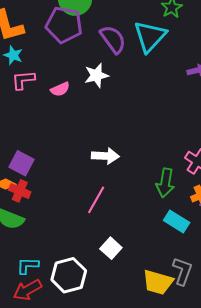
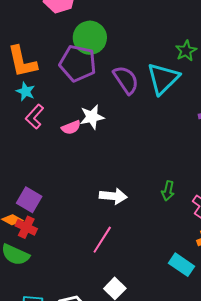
white star: (96, 75) -> (92, 117), moved
pink L-shape: (23, 80) -> (35, 117), turned -45
green arrow: (165, 183) -> (168, 191), moved, size x0.7

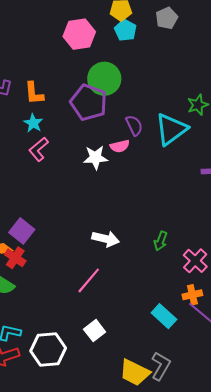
orange L-shape: (22, 62) -> (34, 93), size x0.7
purple semicircle: (126, 80) -> (134, 125), size x0.7
pink semicircle: (71, 127) -> (120, 146), moved

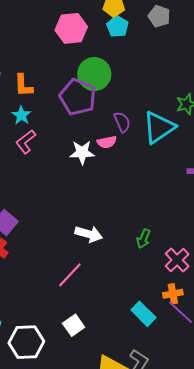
gray pentagon: (167, 18) -> (159, 16), turned -30

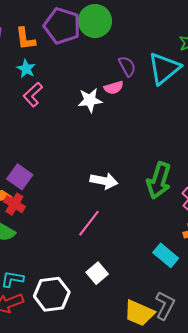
purple pentagon: (78, 97) -> (62, 26), moved
green arrow: (143, 239) -> (159, 181), size x1.8

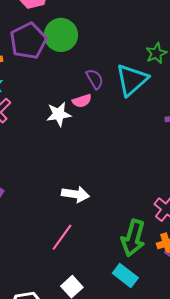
purple pentagon: (62, 26) -> (28, 41), turned 30
green arrow: (159, 181) -> (133, 238), moved
cyan rectangle: (166, 255) -> (125, 276), moved

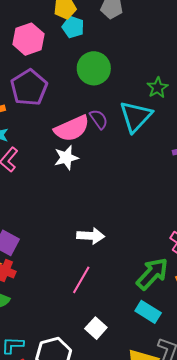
green circle: (61, 35) -> (94, 68), moved
pink semicircle: (82, 101) -> (72, 128), moved, size x1.8
green arrow: (133, 238) -> (152, 274), turned -147

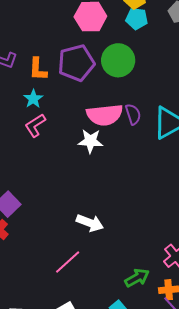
cyan pentagon: (73, 27) -> (137, 19), turned -30
green circle: (94, 68) -> (118, 60), moved
green arrow: (152, 274) -> (137, 278), size x0.7

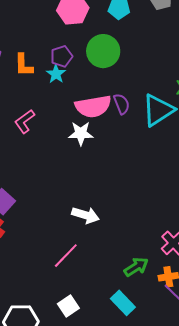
purple pentagon: (76, 63) -> (62, 56), size x0.6
cyan star: (33, 99) -> (56, 74), moved

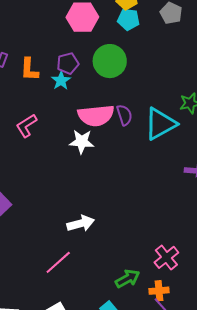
white arrow: (86, 215) -> (81, 223), turned -36

